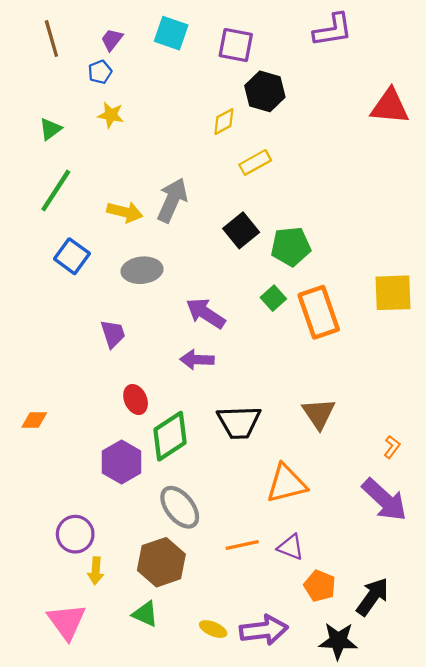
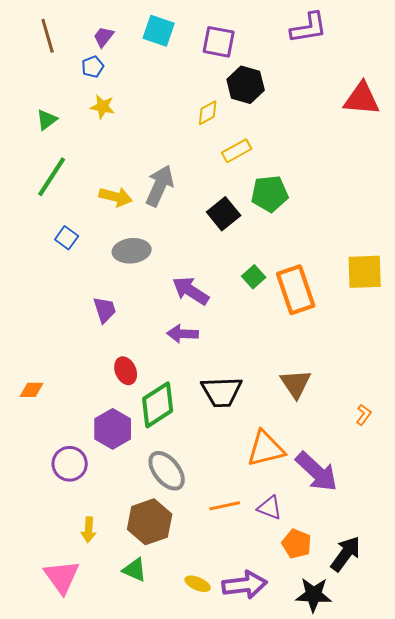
green pentagon: (291, 247) -> (270, 194), moved
blue square: (72, 256) -> (67, 238), size x0.7
purple arrow: (384, 500) -> (317, 472), moved
purple circle: (75, 534) -> (70, 464), moved

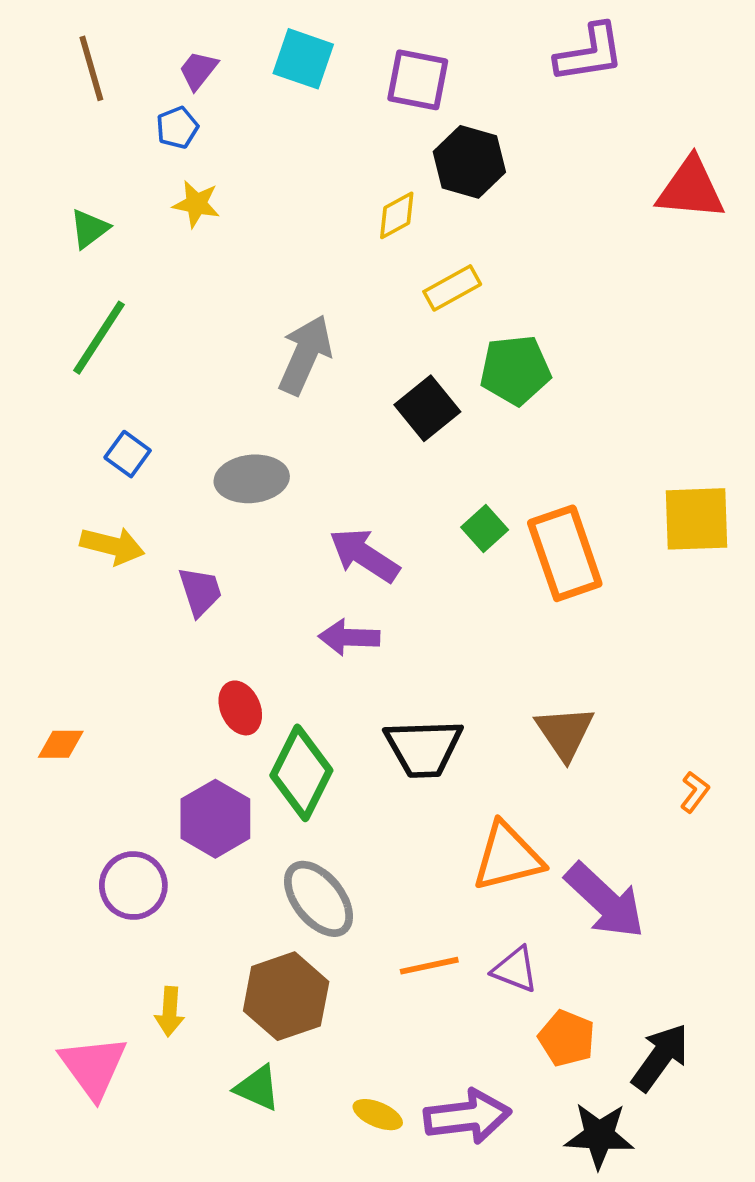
yellow arrow: (116, 197) -> (112, 546), moved
green diamond: (158, 405) -> (301, 773), turned -30
pink triangle: (62, 577) -> (93, 1067), moved

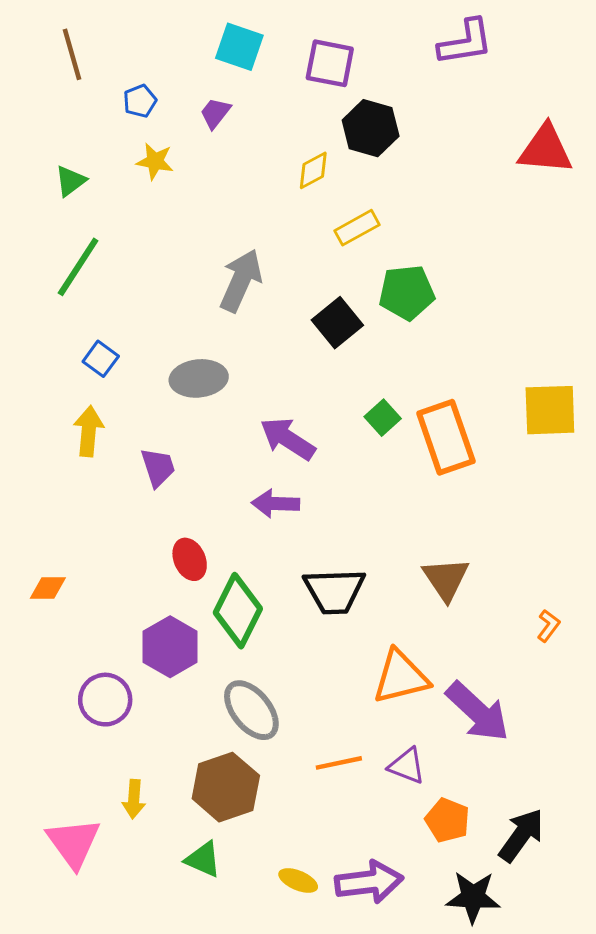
purple trapezoid: (198, 70) -> (215, 113), moved
yellow arrow: (112, 546) -> (89, 431), turned -99

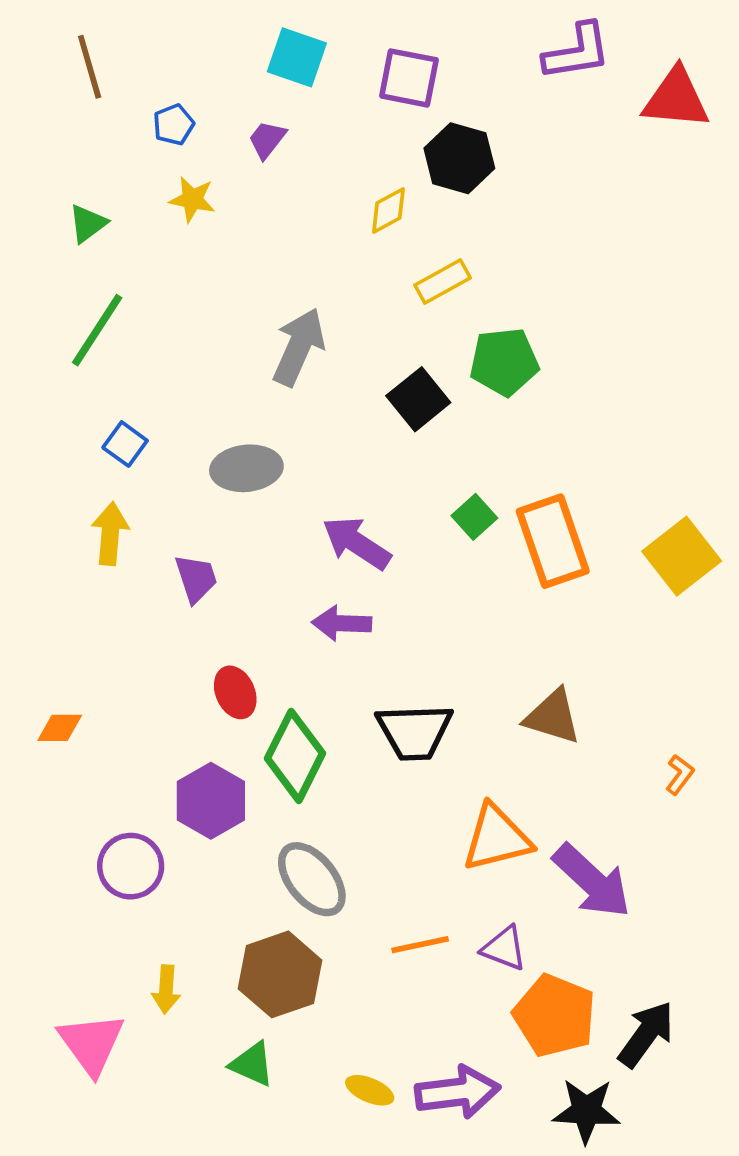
red triangle: (545, 149) -> (676, 98), moved
yellow square: (550, 410) -> (682, 556), moved, turned -36
brown triangle: (446, 579) -> (553, 717), turned -39
orange pentagon: (447, 820) -> (555, 1016), size x1.5

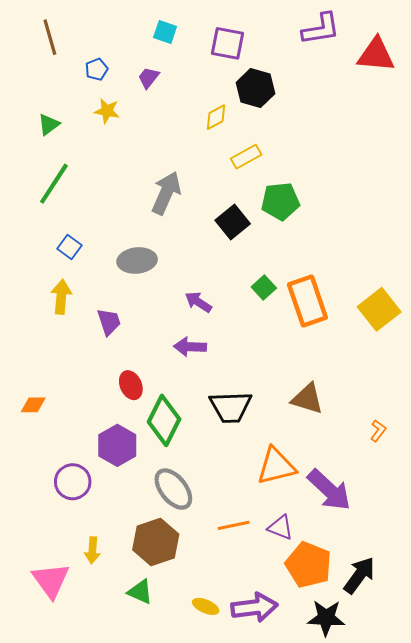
cyan square: (297, 57) -> (165, 32), size x0.7
purple arrow: (357, 543) -> (198, 302), size x0.7

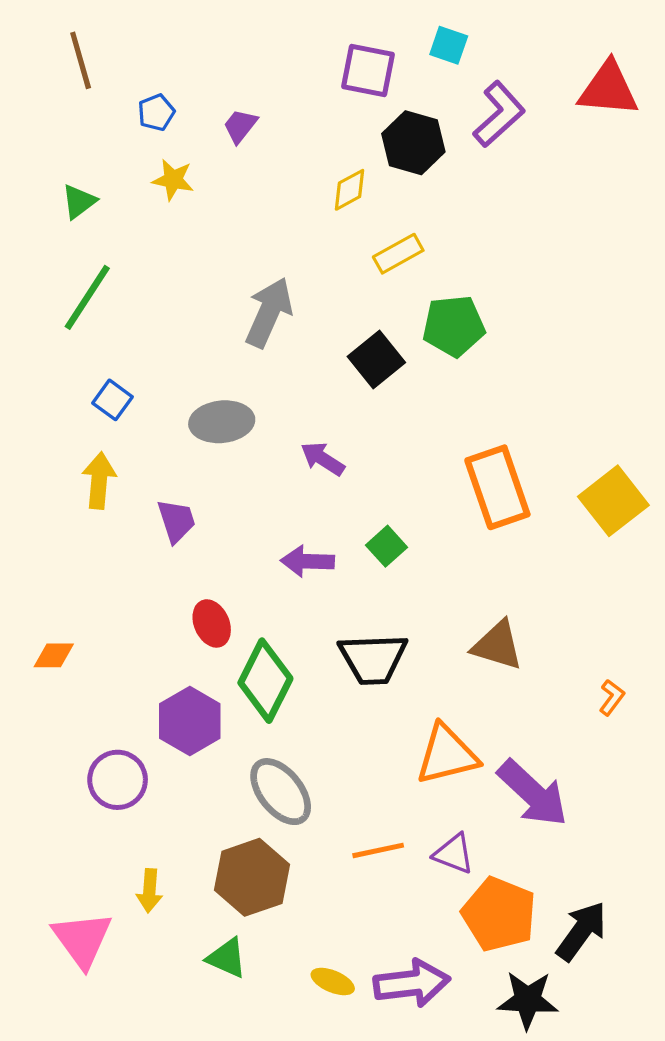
purple L-shape: (321, 29) -> (499, 114), moved, turned -33
cyan square: (165, 32) -> (449, 45), moved
green square: (264, 287) -> (386, 546), moved
purple arrow: (198, 302) -> (323, 459), moved

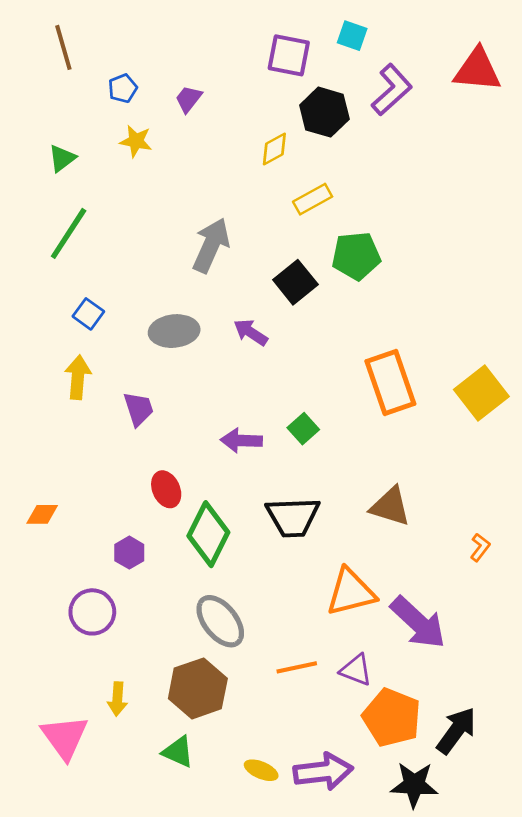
purple arrow: (323, 459) -> (251, 332), moved
purple hexagon: (190, 721) -> (129, 553), moved, size x0.6

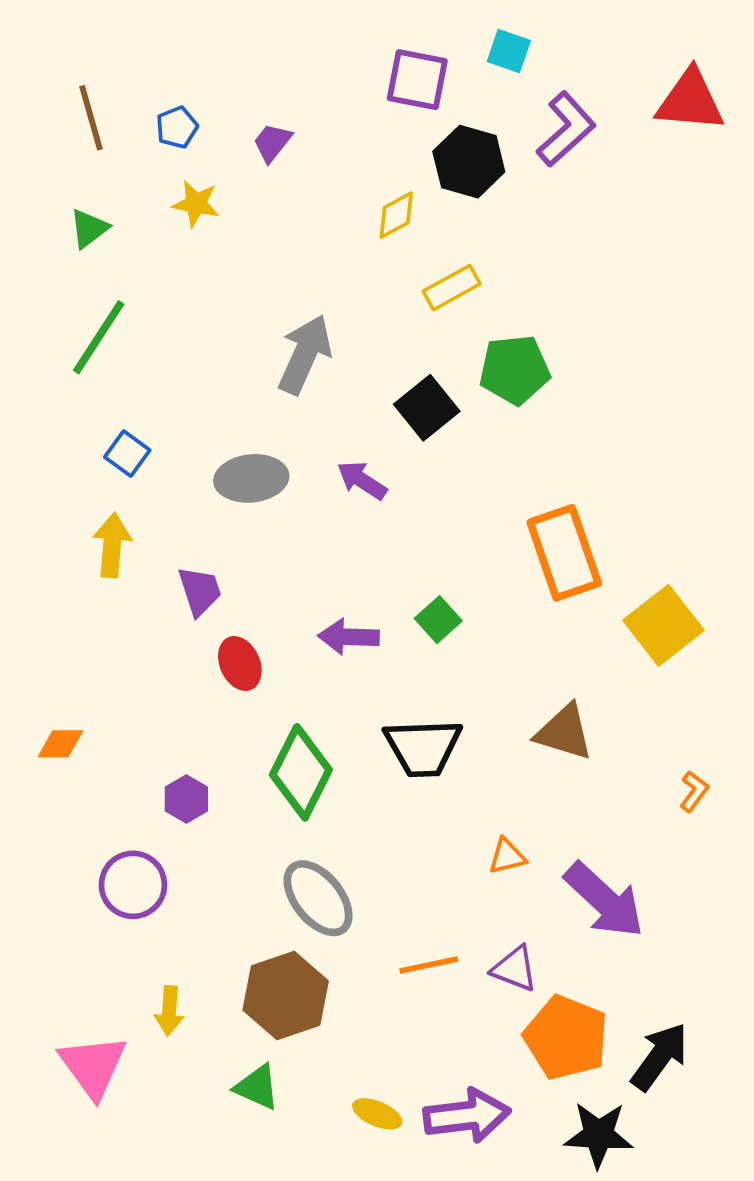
brown line: (63, 47) -> (91, 118), moved
yellow square: (481, 393) -> (663, 625), moved
red ellipse: (166, 489) -> (240, 664), moved
orange triangle: (351, 592) -> (507, 856), size x0.5

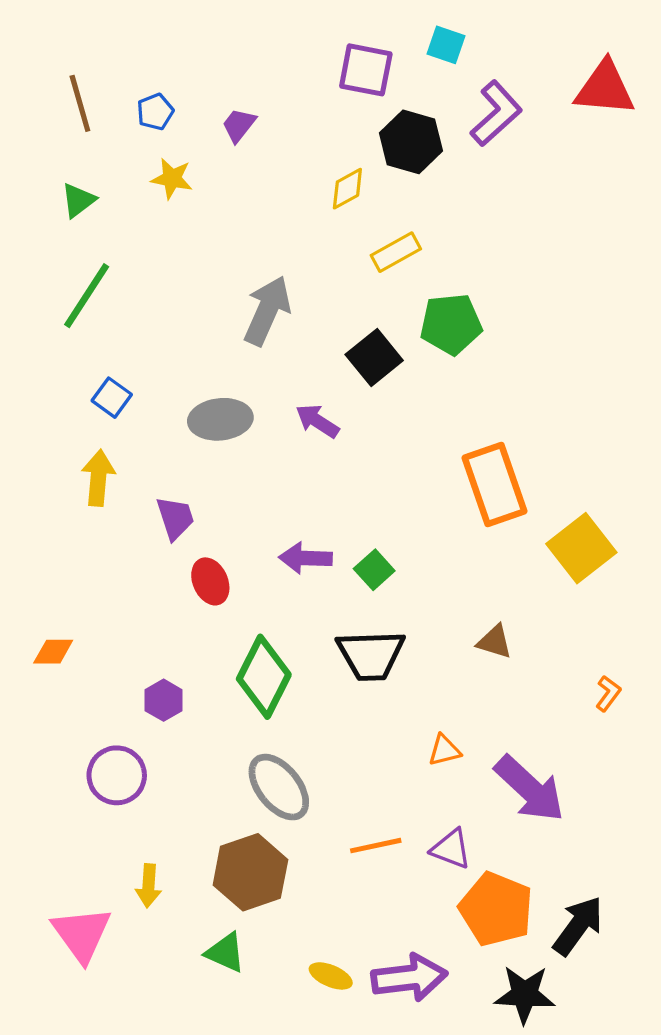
green square: (438, 620) -> (374, 570), moved
brown triangle: (564, 732) -> (495, 642), size x0.7

